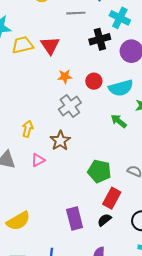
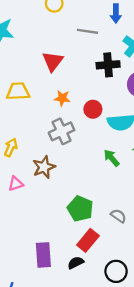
yellow trapezoid: (22, 45) -> (18, 91), moved

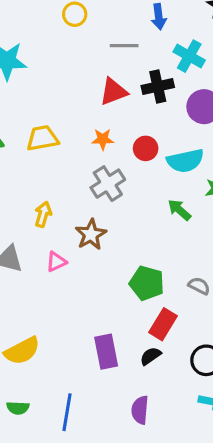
red triangle: (53, 61) -> (113, 92), moved, turned 40

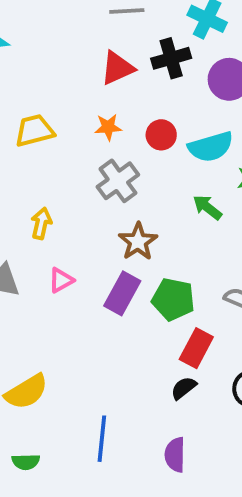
brown star: (91, 234) -> (138, 242), moved
purple rectangle: (106, 352) -> (122, 293), moved, turned 44
blue line: (67, 412) -> (102, 439), moved

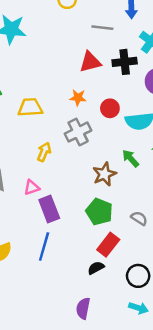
yellow trapezoid: (34, 131) -> (30, 107), moved
yellow arrow: (41, 223) -> (44, 152), moved
brown star: (138, 242) -> (104, 174), moved
purple rectangle: (122, 293) -> (49, 209), moved, turned -60
blue line: (102, 439) -> (44, 247), moved

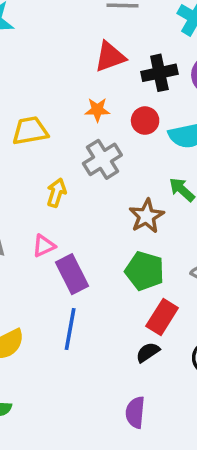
black cross: (125, 62) -> (159, 73), moved

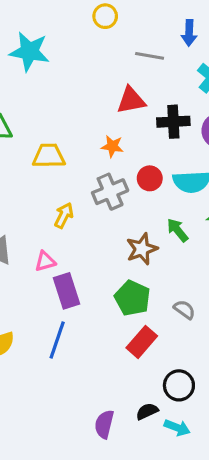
red circle: (145, 121) -> (150, 178), moved
black semicircle: (148, 352) -> (147, 411), moved

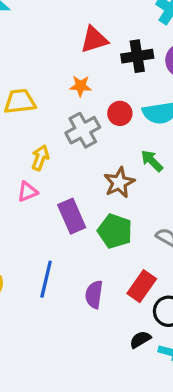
pink triangle: (45, 261) -> (27, 192), moved
purple rectangle: (67, 291) -> (72, 216), moved
red rectangle: (142, 342) -> (142, 286), moved
purple semicircle: (104, 424) -> (94, 294), moved

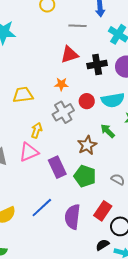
pink triangle: (27, 192) -> (29, 152), size x1.5
blue line: (46, 279) -> (42, 208), turned 35
purple semicircle: (94, 294) -> (72, 217), size x1.4

